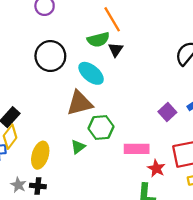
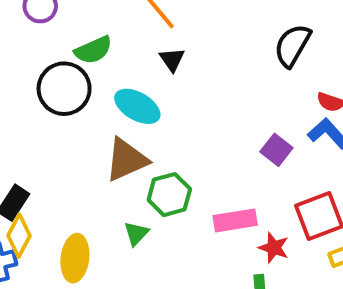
green semicircle: (98, 40) -> (93, 50), moved

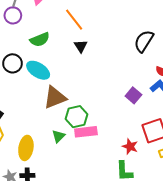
black circle: (64, 89) -> (13, 63), moved, size x0.7
cyan ellipse: (137, 106) -> (38, 70), moved
pink rectangle: (235, 220) -> (86, 132), moved

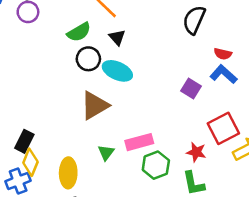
green semicircle: (40, 40) -> (79, 32), moved
black circle: (13, 63) -> (88, 59), moved
cyan ellipse: (38, 70) -> (117, 71), moved
green hexagon: (77, 117) -> (156, 165), moved

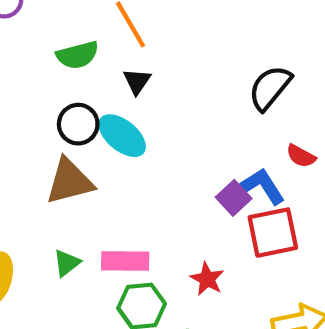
black circle: (88, 59) -> (78, 124), moved
blue L-shape: (224, 74) -> (263, 186), moved
red square: (223, 128) -> (273, 233), moved
red star: (196, 152) -> (207, 279), moved

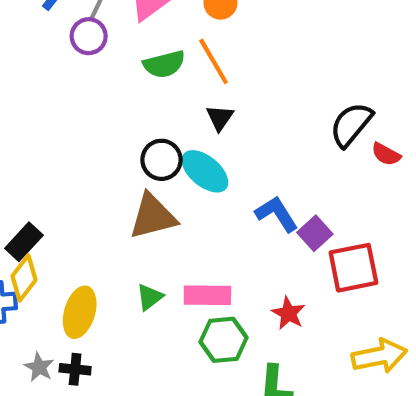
green semicircle: (77, 55) -> (164, 64), moved
red semicircle: (301, 156) -> (386, 154), moved
blue L-shape: (263, 186) -> (277, 214), moved

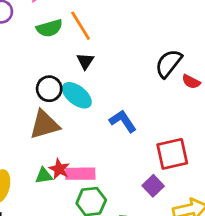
purple square: (315, 233) -> (153, 186), moved
green triangle: (150, 297) -> (44, 176), turned 30
red star: (288, 313) -> (59, 169), moved

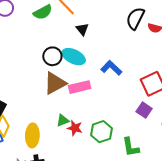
black triangle: (85, 61) -> (82, 29), moved
red star: (59, 169) -> (75, 128), moved
pink rectangle: (80, 174) -> (80, 87), moved

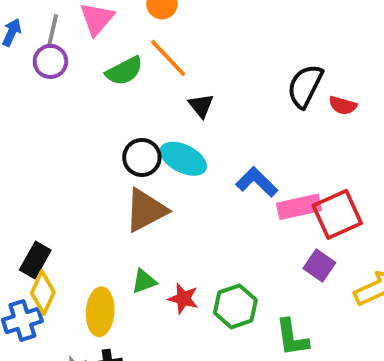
pink rectangle: (80, 87) -> (299, 207), moved
green triangle: (63, 120) -> (144, 281), moved

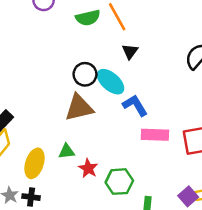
blue L-shape: (257, 182) -> (135, 105), moved
pink rectangle: (299, 207) -> (155, 135), moved
purple square: (319, 266) -> (188, 196), moved

